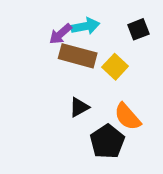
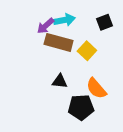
black triangle: (79, 107) -> (60, 81), turned 35
black pentagon: (107, 142) -> (81, 107), turned 30

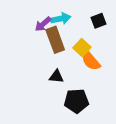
brown rectangle: (59, 42) -> (55, 40), turned 55
orange semicircle: (96, 88) -> (91, 61), moved

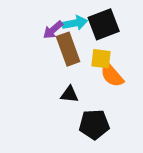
black square: (99, 21) -> (104, 24), moved, size x1.6
yellow square: (82, 48) -> (101, 59), turned -36

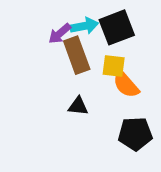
black pentagon: (94, 124) -> (135, 134), moved

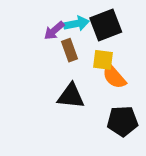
brown rectangle: (77, 55) -> (70, 50), size x0.7
black triangle: (78, 106) -> (71, 96), size x1.5

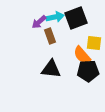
yellow square: (103, 60) -> (94, 43), moved
black pentagon: (123, 121) -> (88, 71), moved

